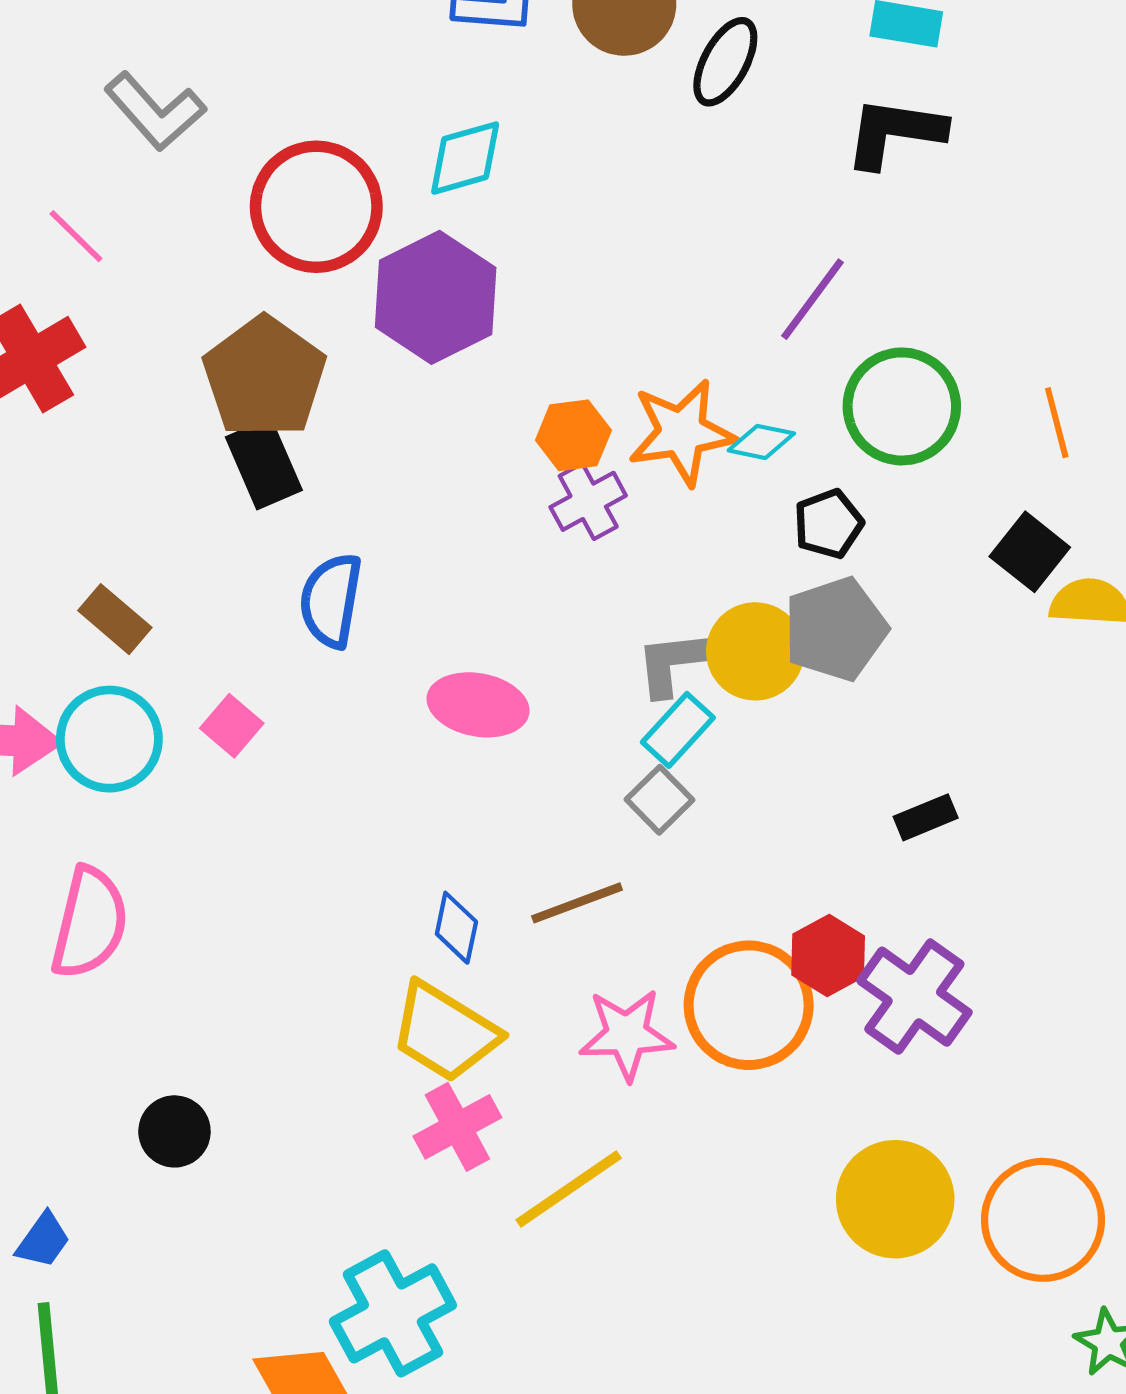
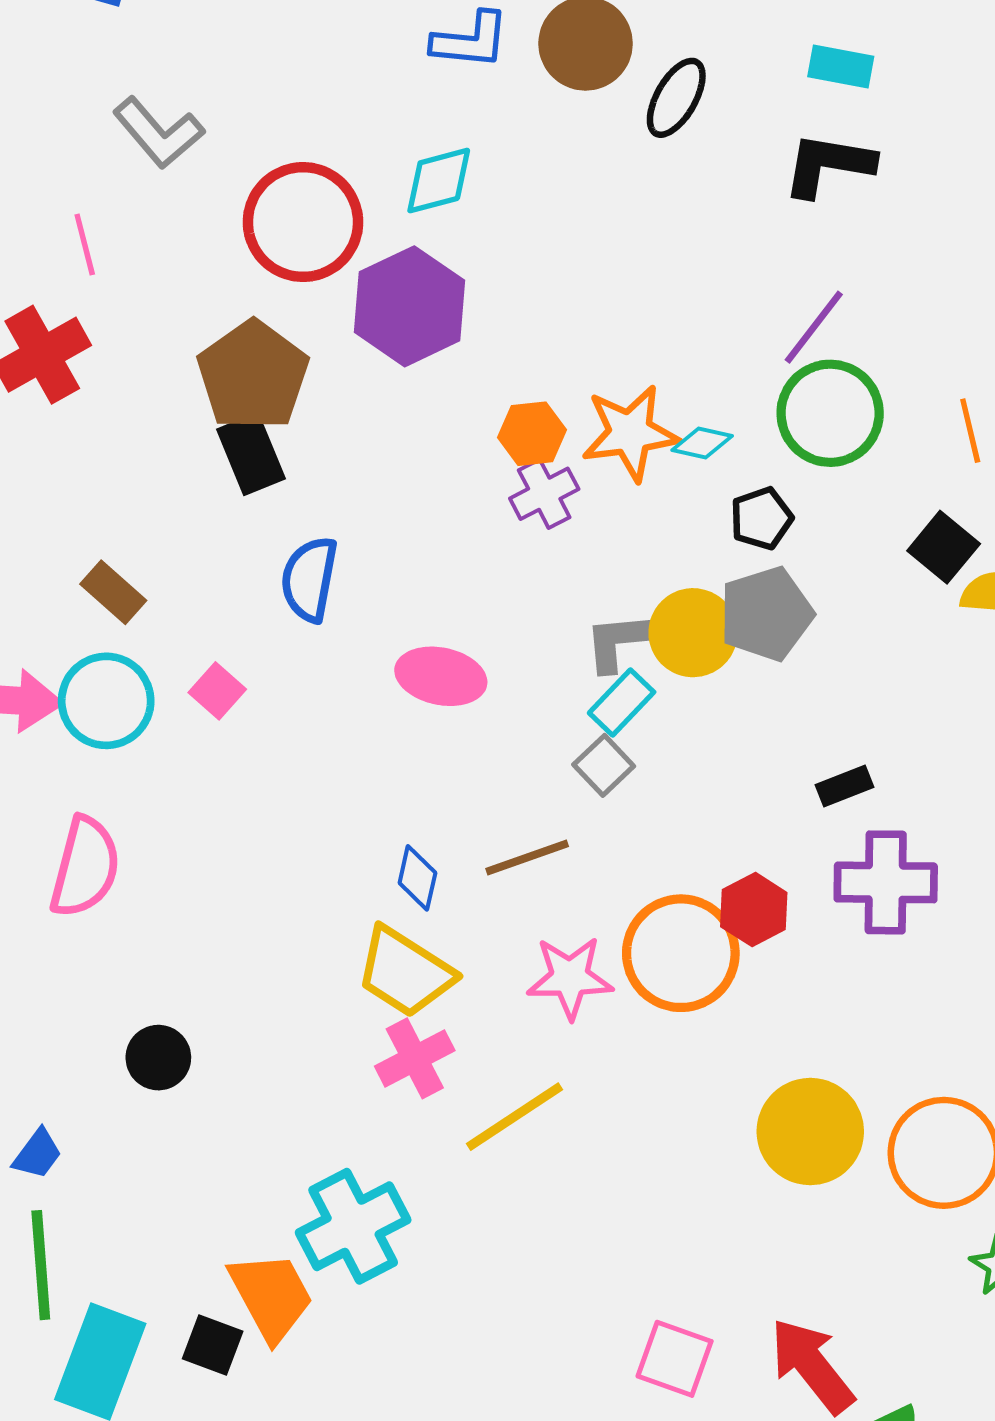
pink line: (76, 236) -> (85, 245), turned 30
purple line: (812, 299) -> (814, 327), moved
purple cross: (914, 997) -> (886, 882), moved, turned -36

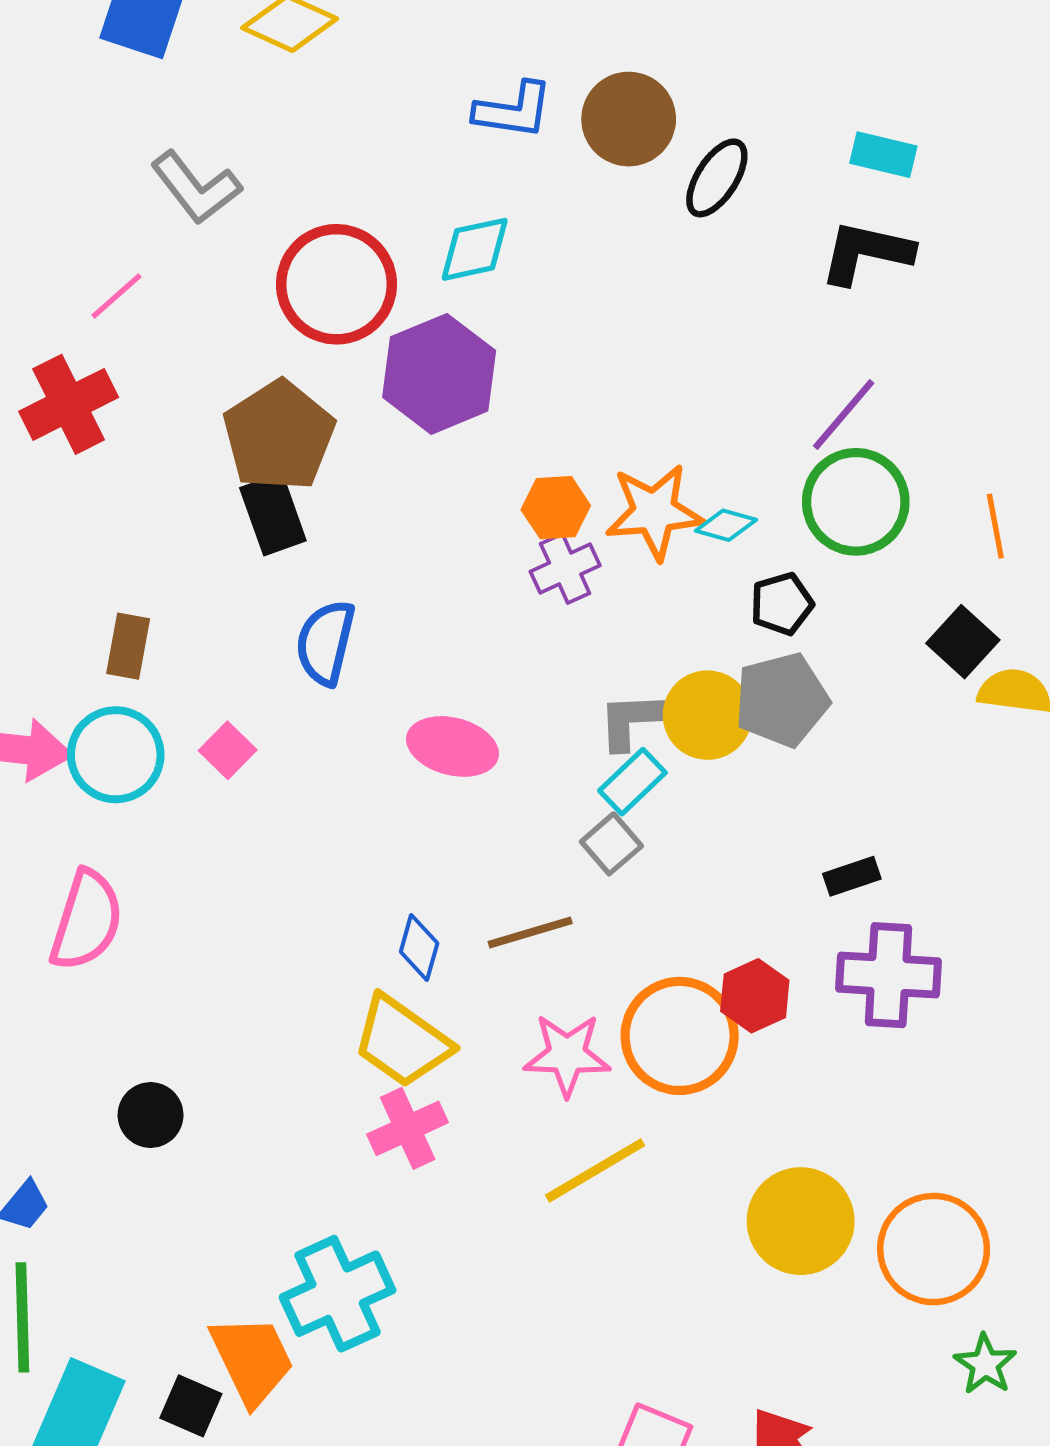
pink line: (85, 245) -> (117, 296), turned 60
brown rectangle: (113, 592) -> (128, 646), turned 56
yellow line: (515, 1117) -> (595, 1170), moved

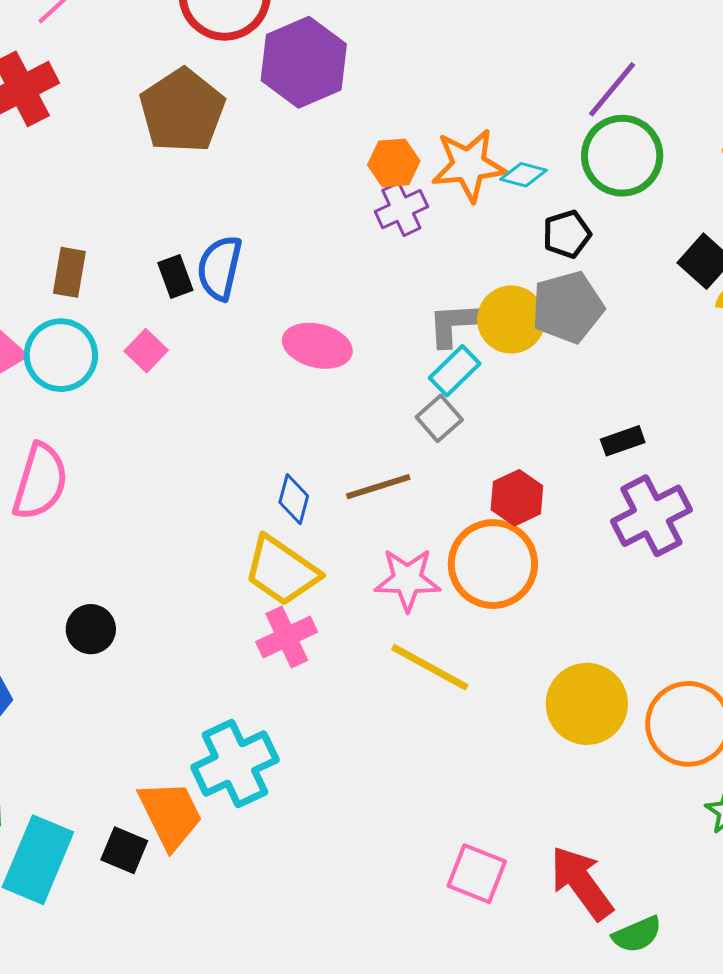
black rectangle: (273, 514) -> (175, 276), moved, size x0.7
purple cross: (888, 975) -> (651, 516), turned -30
red hexagon: (755, 996) -> (517, 498), moved
yellow line: (595, 1170) -> (430, 667), turned 60

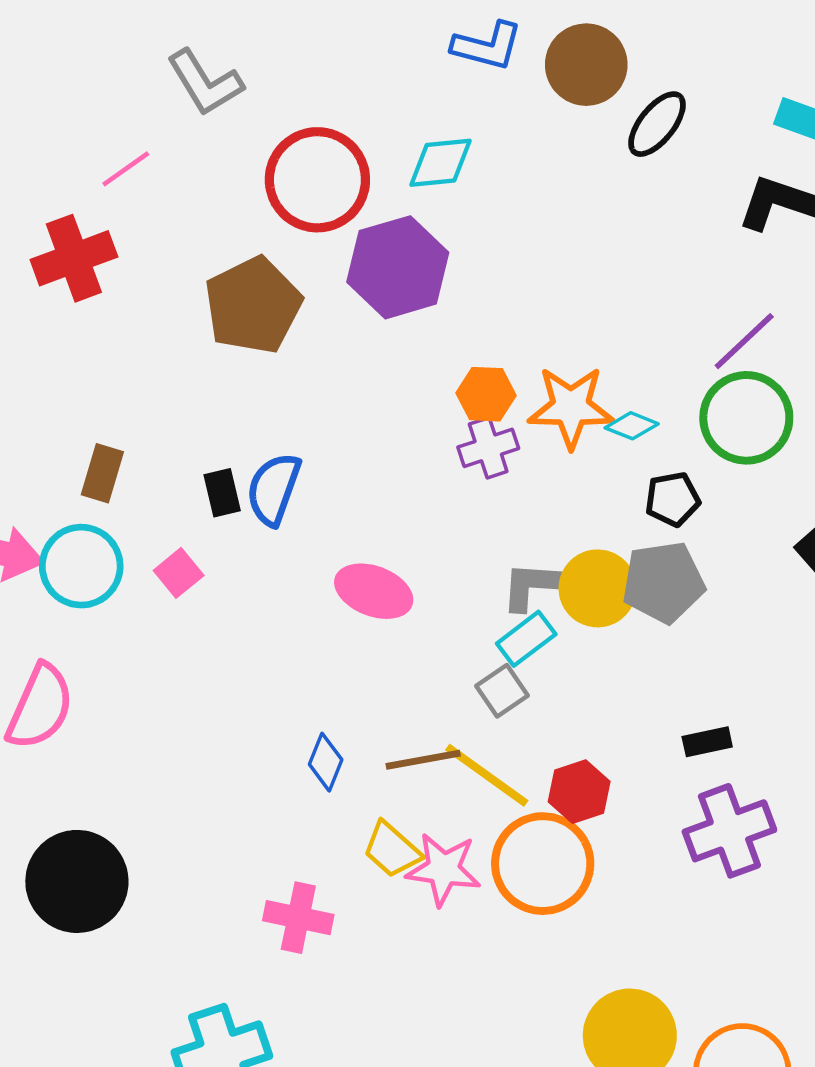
yellow trapezoid: (282, 571) -> (392, 850), moved, size x0.7
black circle: (91, 629) -> (77, 881), size x1.8
pink cross: (287, 637) -> (298, 918), turned 30
yellow line: (430, 667) -> (487, 775), moved

